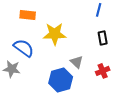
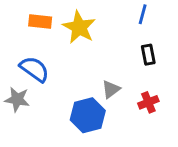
yellow star: (55, 34) -> (79, 27), moved, turned 30
gray triangle: (77, 62) -> (111, 89), turned 40

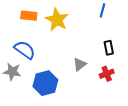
black rectangle: (148, 55) -> (109, 48), moved
blue hexagon: (88, 115) -> (45, 83), moved

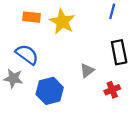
black rectangle: (109, 48) -> (119, 52), size x1.5
red cross: (107, 74) -> (112, 90), moved

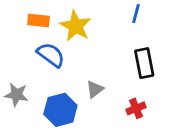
blue semicircle: (27, 55) -> (51, 55), moved
gray triangle: (87, 70) -> (95, 89), moved

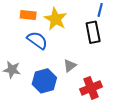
black rectangle: (144, 63) -> (93, 32), moved
red cross: (136, 108) -> (91, 88), moved, size x1.5

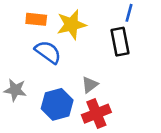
yellow star: (56, 19) -> (72, 25), turned 30
red cross: (91, 88) -> (96, 114), moved

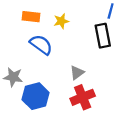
yellow star: (72, 25) -> (61, 21), size x0.6
blue hexagon: (57, 104) -> (36, 96), moved

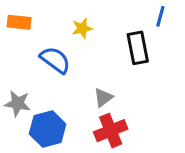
blue line: (111, 11) -> (160, 16), moved
orange rectangle: (31, 17) -> (19, 22), moved

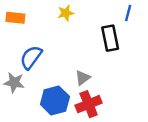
yellow star: (82, 28) -> (66, 13), moved
blue semicircle: (55, 60) -> (31, 57), moved, turned -90
blue hexagon: (48, 129) -> (55, 101), moved

